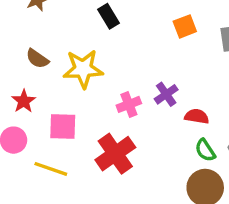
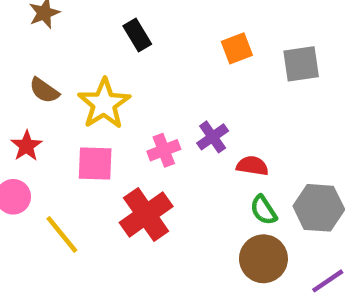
yellow star: (83, 69) -> (104, 104), turned -30
pink square: (63, 127) -> (95, 164), moved
yellow line: (51, 169) -> (62, 234), turned 32

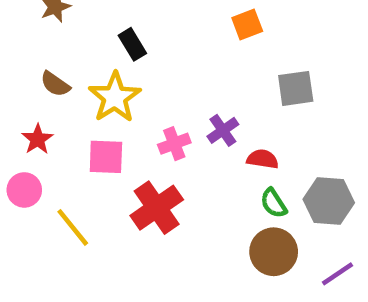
black rectangle: (137, 35) -> (132, 44), moved
orange square: (237, 48) -> (247, 24), moved
gray square: (301, 64) -> (296, 88), moved

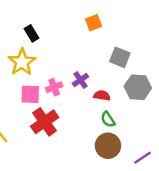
gray square: (296, 88) -> (120, 57), turned 30
pink square: (106, 157) -> (30, 94), moved
gray hexagon: (329, 201) -> (138, 87), moved

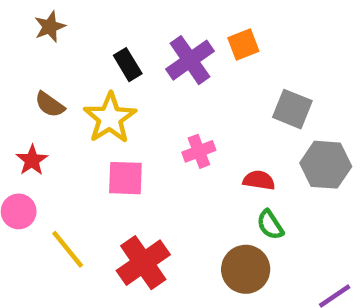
purple cross: (80, 80) -> (190, 60), moved, size x1.5
pink cross: (54, 87) -> (199, 151), moved
red cross: (45, 122) -> (143, 263), moved
brown circle: (108, 146) -> (246, 269), moved

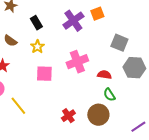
black rectangle: (128, 65) -> (36, 23), moved
yellow star: (110, 118) -> (37, 47), size x0.6
pink cross: (199, 151) -> (77, 62), size x1.5
red cross: (143, 263) -> (68, 116), moved, size x0.6

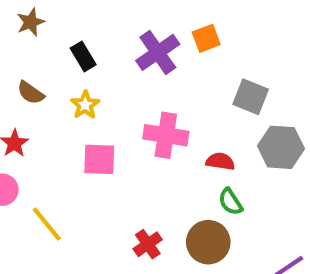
pink cross: (77, 62) -> (166, 135), turned 30

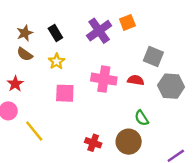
brown star: (31, 22) -> (25, 33), moved
red semicircle: (220, 161) -> (136, 80), moved
red cross: (148, 244) -> (93, 143), turned -35

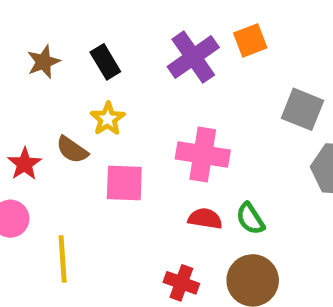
brown semicircle: (25, 54) -> (72, 150), moved
red semicircle: (136, 80) -> (205, 219), moved
green semicircle: (142, 118) -> (250, 219), moved
yellow line: (34, 131) -> (63, 259), turned 35

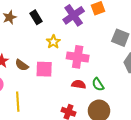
yellow star: (108, 119) -> (53, 42), moved
brown semicircle: (72, 150) -> (22, 65), moved

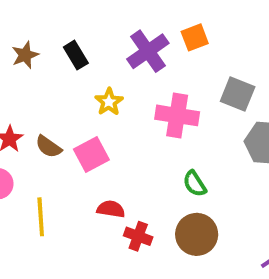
pink cross: (78, 57) -> (177, 115), moved
pink square: (44, 69) -> (91, 154), turned -30
red semicircle: (79, 84) -> (111, 209), moved

